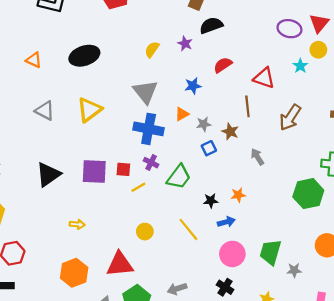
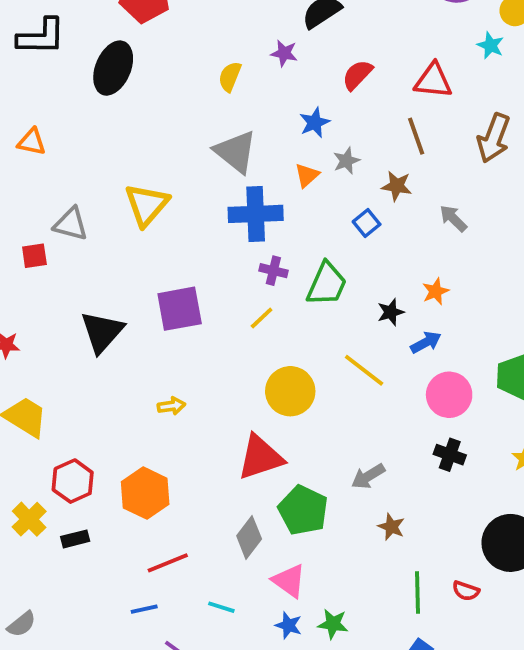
black ellipse: (84, 56) -> (113, 68), moved, turned -36
gray star: (204, 124) -> (346, 161), moved
red square: (123, 169) -> (34, 256), moved
yellow circle: (145, 232) -> (290, 391), size x1.6
orange hexagon: (74, 273) -> (145, 493), moved

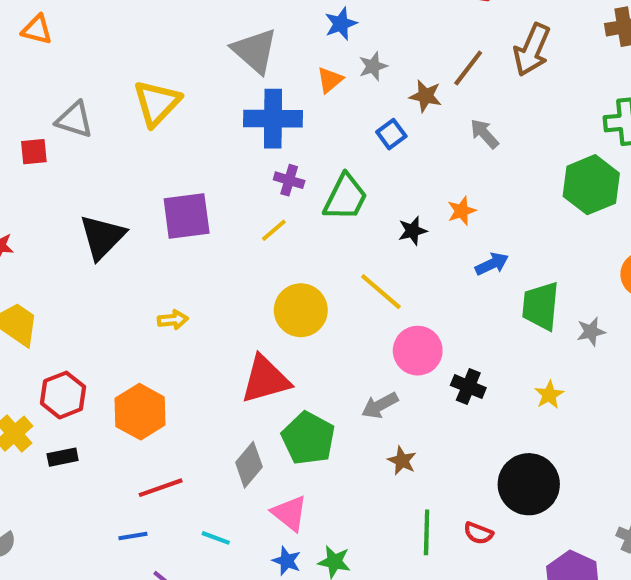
brown line: (416, 136) -> (468, 68), moved, turned 54
blue arrow: (426, 342) -> (492, 264), moved
pink circle: (449, 395) -> (418, 351), moved

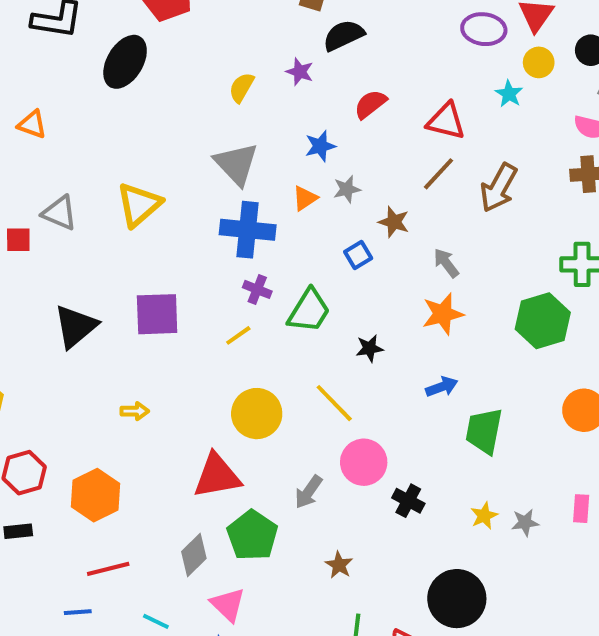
brown line: (468, 68) -> (438, 174), moved
orange star: (462, 211) -> (443, 314), moved, size x1.5
gray star: (591, 332) -> (525, 522), moved
gray arrow: (380, 405) -> (308, 492), moved, turned -32

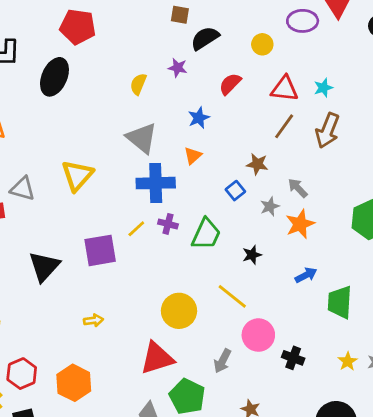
yellow circle: (539, 62) -> (262, 44), moved
cyan star: (509, 94) -> (323, 88), moved, turned 30
gray star: (347, 189) -> (270, 206), moved
yellow line: (238, 335) -> (136, 229), moved

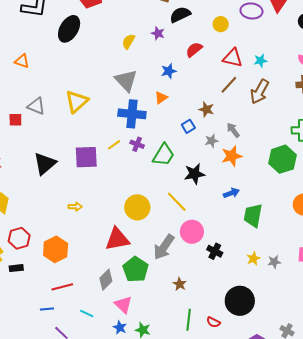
black star: (252, 255) -> (194, 174), size x1.5
gray arrow: (222, 361) -> (164, 247), size x1.5

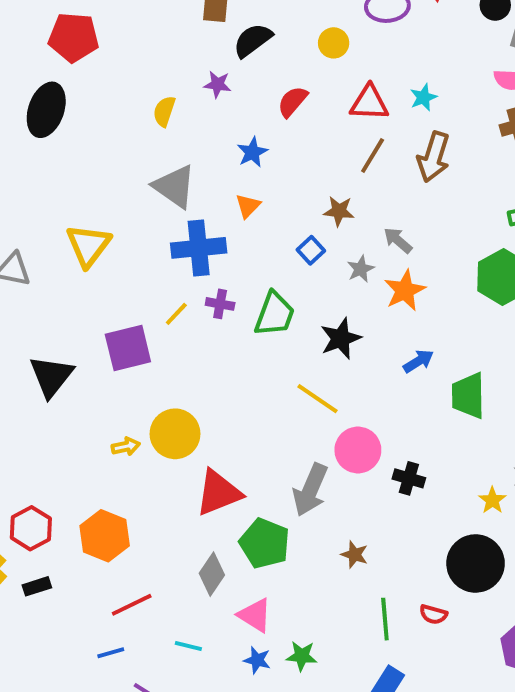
yellow circle: (137, 207) -> (175, 434), moved
yellow star: (253, 259) -> (492, 500), moved

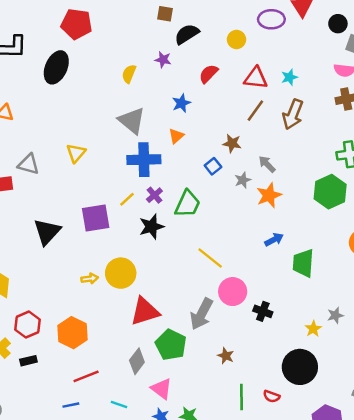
yellow triangle: (88, 245) -> (76, 153), size x0.7
purple cross: (220, 304) -> (154, 195), turned 35
black star: (341, 338) -> (152, 227), moved

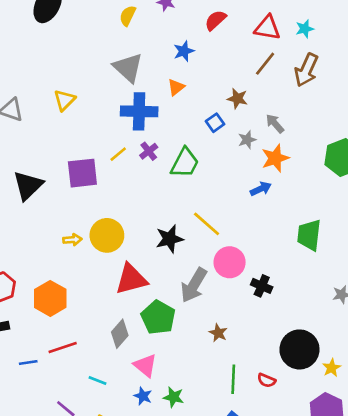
black star: (152, 227) -> (169, 239), moved
blue arrow: (274, 240) -> (261, 189), moved
yellow star: (313, 329) -> (332, 368), moved
blue line: (71, 405) -> (28, 362), moved

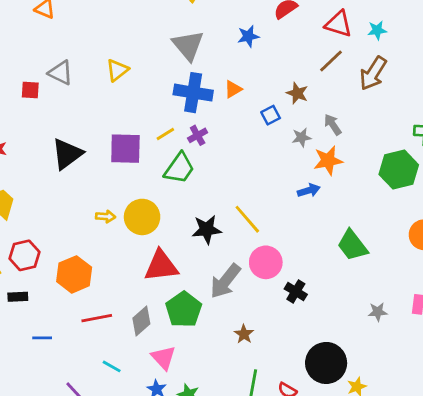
orange triangle: (176, 87) -> (233, 89), moved
green trapezoid: (185, 163) -> (179, 168), moved
green trapezoid: (309, 235) -> (352, 245), turned -52
red line: (63, 348) -> (97, 318), moved

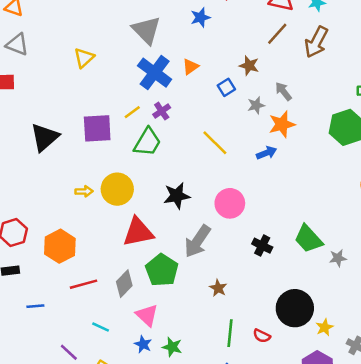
gray triangle: (61, 73) -> (17, 44), moved
blue cross: (193, 93) -> (155, 73), turned 32
yellow line: (247, 219) -> (215, 143), moved
green trapezoid: (352, 245) -> (308, 239), moved
pink circle: (266, 262) -> (230, 203), moved

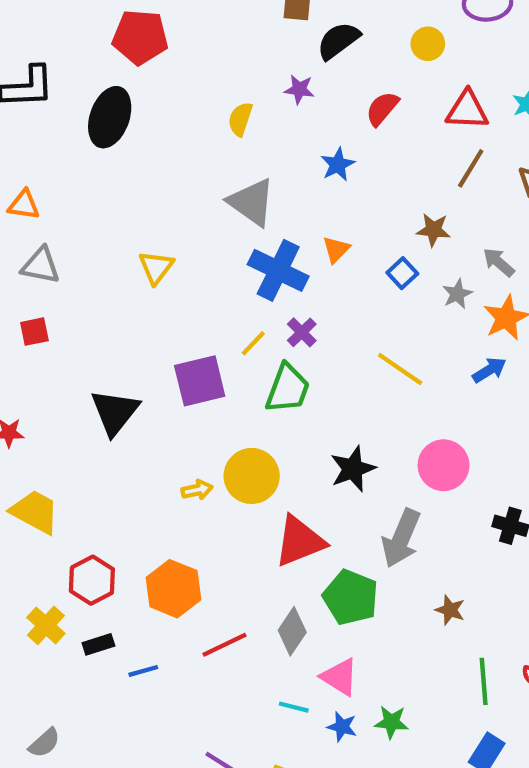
blue line: (35, 306) -> (143, 671), moved
cyan line: (101, 327) -> (294, 707), moved

